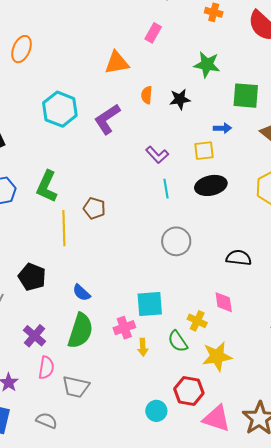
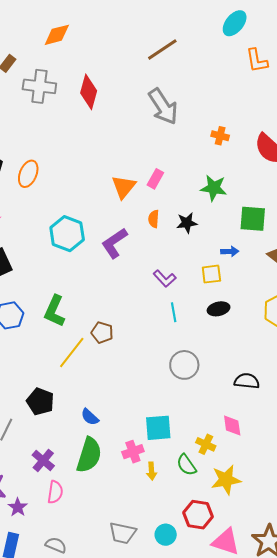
pink rectangle: (153, 33) -> (155, 179), moved
orange triangle: (117, 63) -> (124, 187), turned -40
black ellipse: (211, 185) -> (219, 309), size x0.7
yellow line: (64, 228) -> (72, 352), turned 40
gray trapezoid: (76, 387) -> (123, 533), moved

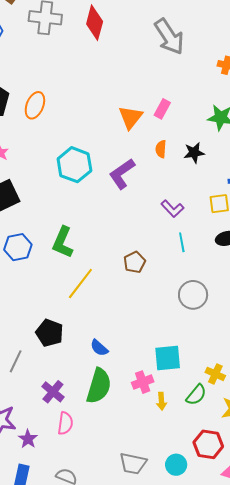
brown pentagon: (102, 333) -> (135, 262), moved, turned 30
green semicircle: (186, 465) -> (196, 395), turned -105

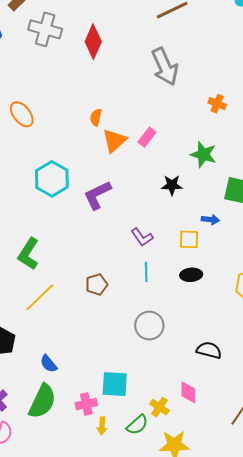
orange ellipse: (35, 105) -> (22, 114), turned -68
orange semicircle: (161, 149) -> (96, 117), moved

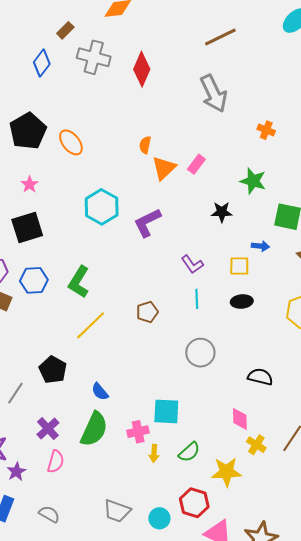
yellow cross: (159, 407) -> (256, 445), moved

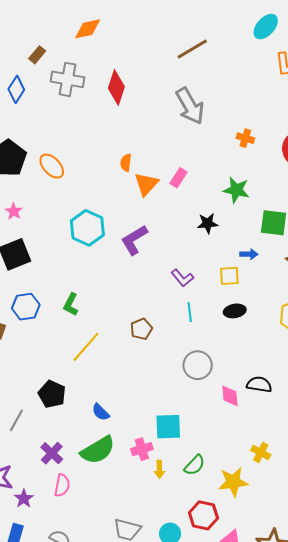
green L-shape: (79, 282) -> (71, 305), size x0.7
pink diamond: (240, 419) -> (230, 396), moved
green semicircle: (94, 429) -> (98, 450), turned 39

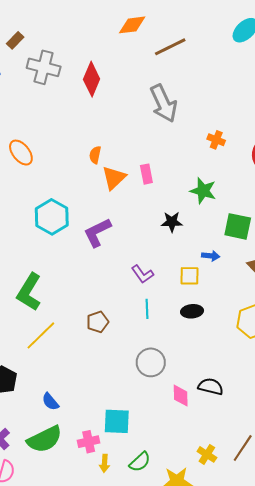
orange diamond: (88, 29) -> (132, 25), moved
pink rectangle: (179, 178) -> (146, 174), turned -48
green L-shape: (71, 305) -> (29, 292), size x1.6

